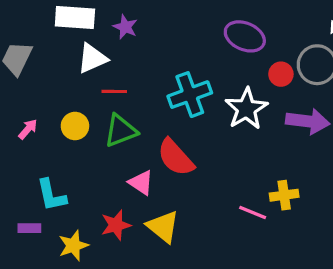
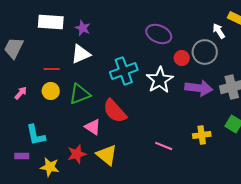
white triangle: (92, 58) -> (81, 54), moved
red line: (114, 91) -> (52, 69), moved
yellow cross: (284, 195) -> (202, 135), moved
yellow star: (73, 246) -> (50, 167), turned 30

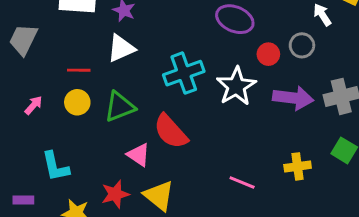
gray circle: (205, 52) -> (302, 45), size x0.7
purple rectangle: (22, 156) -> (23, 200), moved

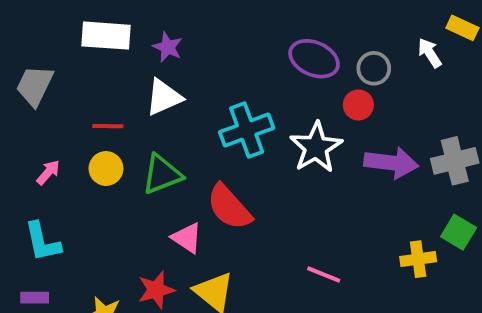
gray circle: (302, 45) -> (374, 68), moved
cyan L-shape: (55, 166) -> (42, 242), moved
yellow cross: (298, 166) -> (418, 259), moved

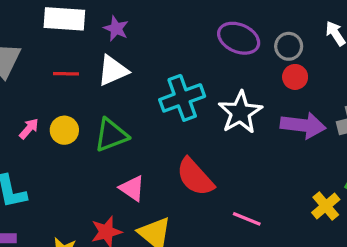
red circle: (358, 105) -> (295, 77), moved
red line: (108, 126) -> (66, 74), moved
pink arrow: (48, 172) -> (29, 129), moved
red semicircle: (229, 207) -> (195, 177), moved
yellow cross: (418, 259) -> (326, 206), turned -32

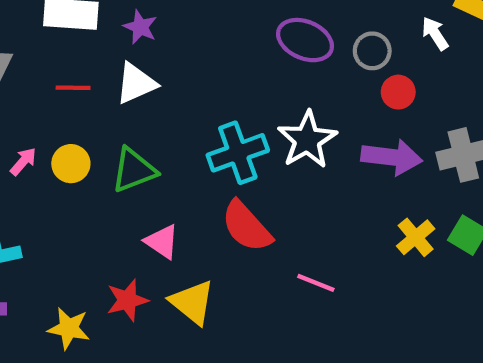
red circle: (295, 77) -> (398, 92), moved
cyan cross: (182, 98) -> (238, 153), moved
yellow cross: (326, 206) -> (416, 237), moved

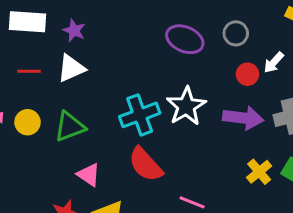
white arrow: (435, 34) -> (274, 63), moved, turned -105
gray circle: (372, 51) -> (236, 33), moved

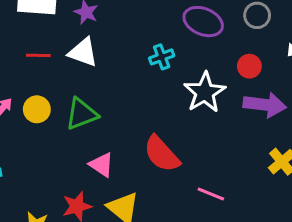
white triangle: (71, 68) -> (83, 52), turned 44
red circle: (247, 74) -> (249, 66), moved
cyan cross: (140, 115) -> (162, 57), moved, size x0.6

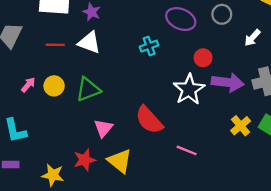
red circle: (249, 66) -> (203, 58), moved
white star: (205, 92) -> (189, 89), moved
pink triangle: (102, 165) -> (103, 128), turned 36

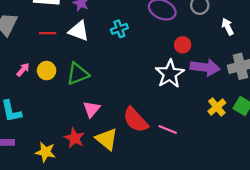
white arrow: (252, 38) -> (228, 27), turned 112
cyan cross: (149, 46) -> (119, 29), moved
red semicircle: (149, 120) -> (135, 120), moved
red star: (85, 160) -> (74, 138), turned -30

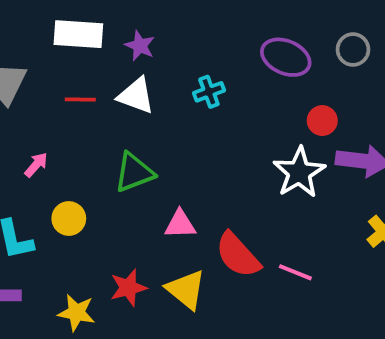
yellow circle: (47, 71) -> (69, 219), moved
pink triangle: (92, 109) -> (180, 224), moved, turned 48
red star: (74, 138) -> (128, 288), turned 30

